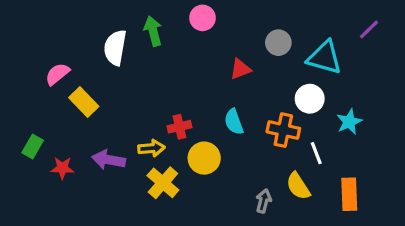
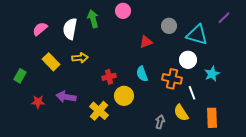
pink semicircle: (57, 74) -> (40, 29), moved
green rectangle: (33, 147) -> (20, 76), moved
yellow arrow: (151, 148) -> (80, 58), moved

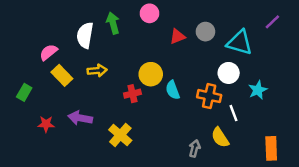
pink semicircle: (40, 29) -> (49, 52), moved
red triangle: (146, 42) -> (177, 36), moved
yellow circle: (124, 96) -> (151, 74), moved
orange rectangle: (212, 118) -> (271, 148), moved

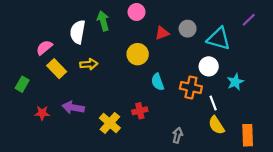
yellow circle: (151, 74) -> (138, 54), moved
red cross: (132, 94) -> (140, 111), moved
yellow semicircle: (220, 137) -> (216, 125), moved

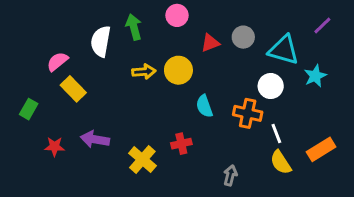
yellow arrow: (89, 64) -> (144, 72), moved
cyan star: (235, 82) -> (315, 76), moved
orange rectangle: (248, 135) -> (321, 149), moved, turned 60

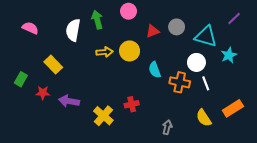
pink semicircle: (57, 62) -> (30, 28), moved, turned 63
cyan semicircle: (204, 106) -> (155, 70), moved
white line: (276, 134) -> (206, 83), moved
red star: (55, 147) -> (43, 93), moved

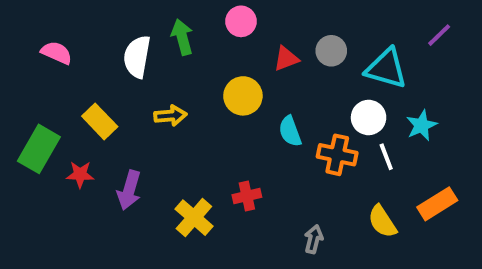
yellow arrow: (104, 52) -> (170, 116), moved
cyan star: (229, 55) -> (422, 125), moved
green rectangle: (21, 79) -> (39, 149), size x1.6
purple arrow: (69, 101) -> (129, 190), turned -84

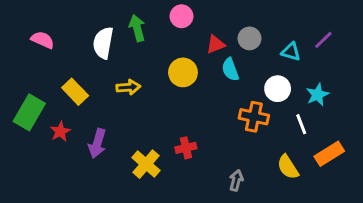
purple line: (439, 35) -> (323, 40), moved
cyan triangle: (386, 68) -> (291, 52), size x0.6
cyan semicircle: (290, 131) -> (230, 69), moved
white line: (386, 157) -> (301, 124), moved
red star: (80, 174) -> (60, 132), turned -30

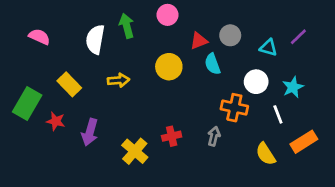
red star: (60, 132) -> (56, 121), turned -30
gray arrow: (236, 180) -> (214, 136), moved

